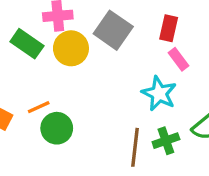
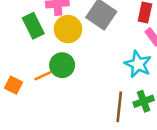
green rectangle: (27, 44) -> (33, 26), turned 30
green circle: (57, 128) -> (62, 65), moved

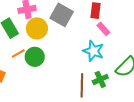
orange line: (43, 76) -> (18, 53), moved

